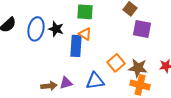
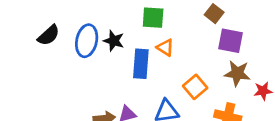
orange triangle: (85, 34) -> (165, 47), moved
brown star: (138, 68) -> (237, 73), moved

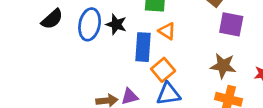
brown star: (237, 73) -> (223, 66), moved
orange square: (195, 87) -> (163, 70), moved

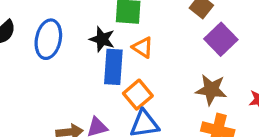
black star: (116, 24) -> (102, 39), moved
purple square: (231, 24) -> (221, 39), turned 35

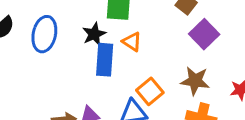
black star: (102, 39) -> (94, 34), turned 30
orange square: (138, 95) -> (150, 91), moved

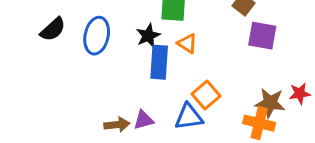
purple square: (204, 34) -> (262, 36), turned -36
brown star: (195, 81) -> (270, 103), moved

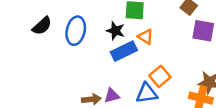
black star: (148, 36) -> (115, 31), turned -30
blue rectangle: (159, 62) -> (124, 51), turned 60

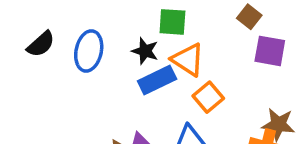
orange triangle: (145, 37) -> (188, 60), size x1.5
orange square: (160, 76) -> (208, 97), moved

